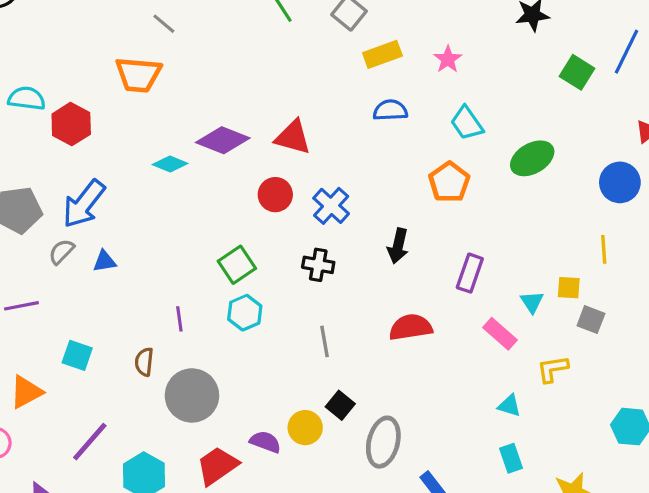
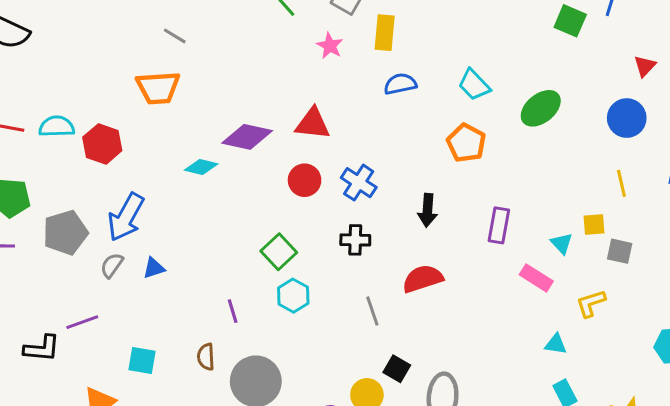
yellow rectangle: (382, 54) -> (385, 33), turned -56
pink star: (448, 59) -> (330, 46), moved
red semicircle: (411, 327) -> (423, 279), moved

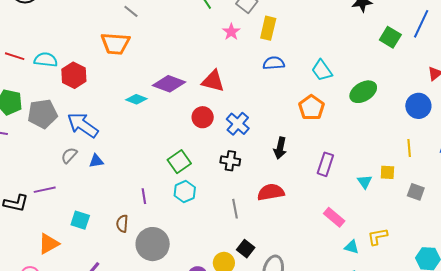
blue arrow: (126, 217) -> (83, 125), turned 88
gray pentagon: (65, 233) -> (43, 114), moved
gray square: (620, 251) -> (416, 192), moved
pink rectangle: (536, 278) -> (334, 217), moved
yellow L-shape: (591, 303) -> (377, 237), moved

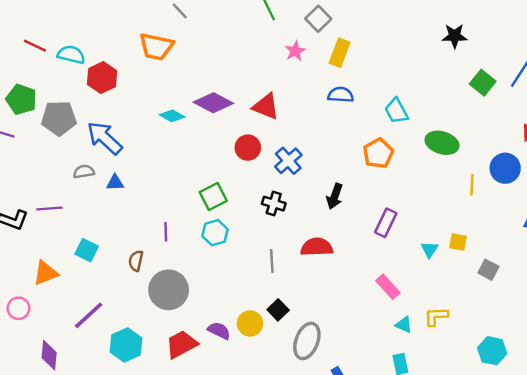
green ellipse: (363, 92) -> (442, 143), turned 40
yellow line: (409, 148) -> (472, 185), moved
gray semicircle: (69, 155) -> (84, 172), turned 30

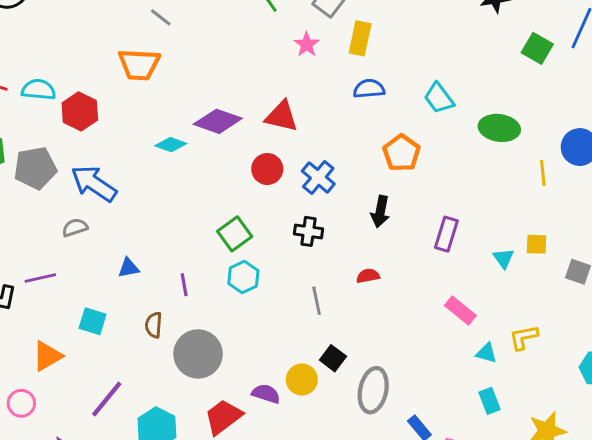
orange pentagon: (378, 153) -> (402, 153), moved
blue triangle: (115, 183) -> (128, 268), moved
red semicircle: (317, 247) -> (368, 276), size x0.6

